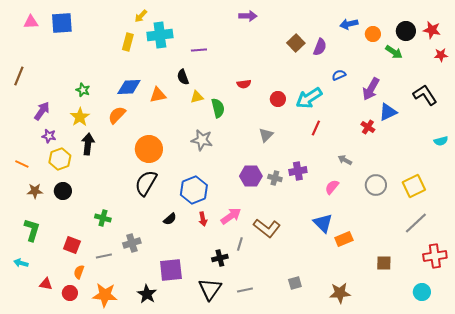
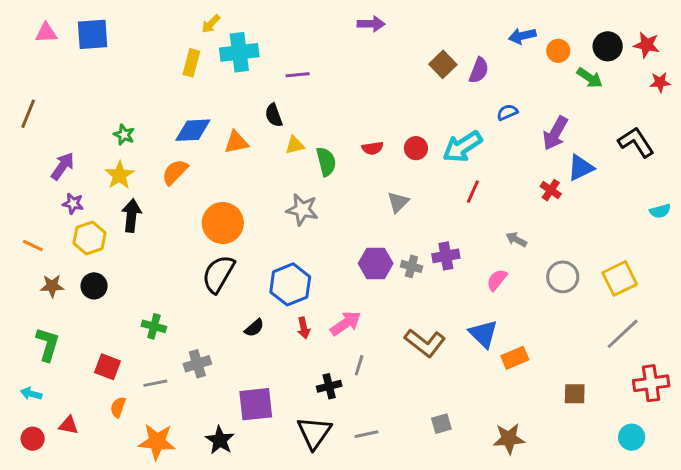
red semicircle: (244, 84) -> (373, 148), moved
brown L-shape: (267, 228) -> (425, 343), moved
red circle: (70, 293) -> (33, 439), moved

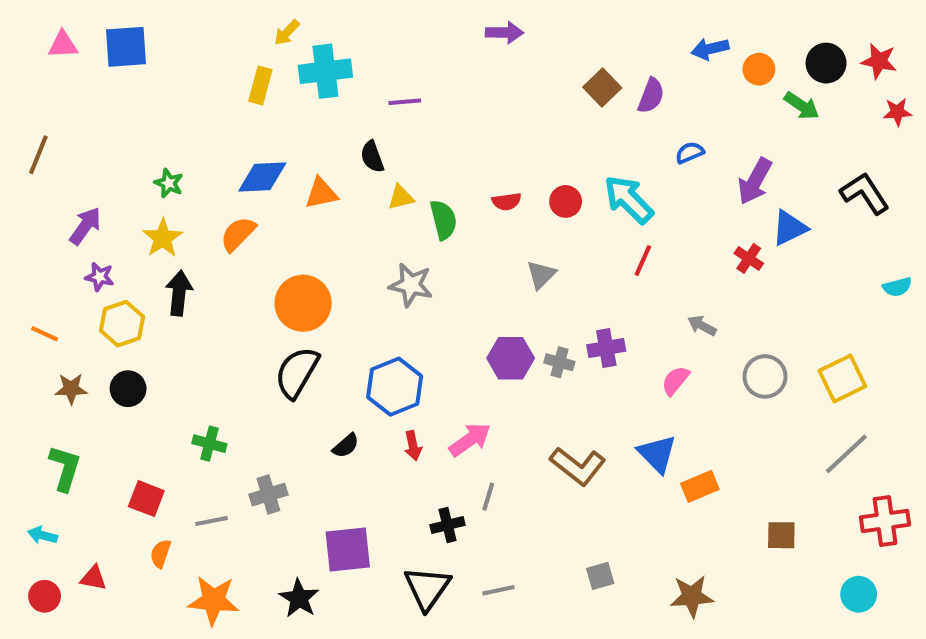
cyan arrow: (462, 147) -> (629, 199), turned 78

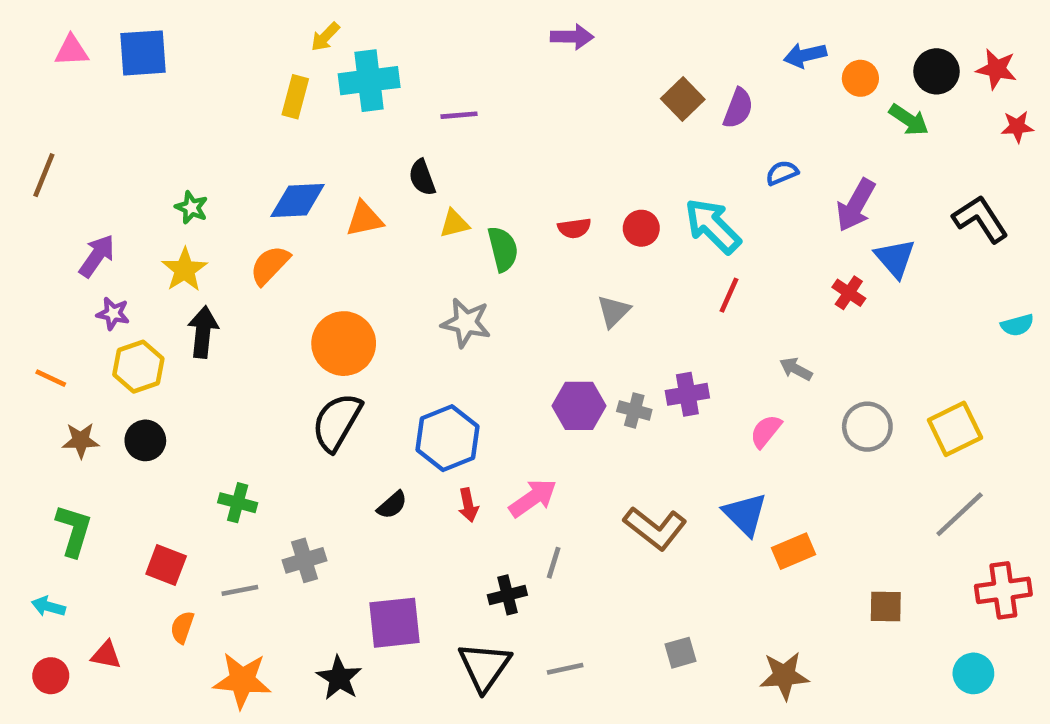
blue triangle: (789, 228) -> (895, 258), turned -45

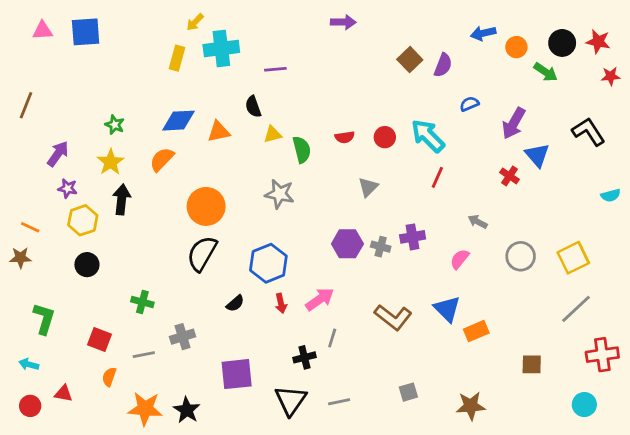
brown star: (81, 440) -> (20, 258), moved
black star: (339, 678) -> (187, 410), moved

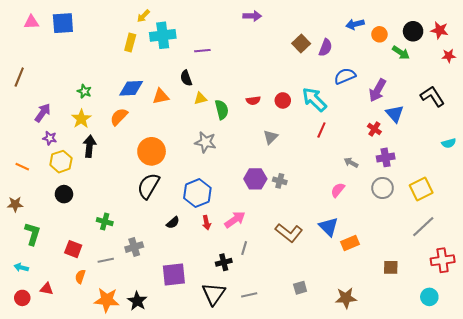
blue semicircle: (469, 104) -> (345, 76), size x1.5
purple cross: (413, 237) -> (386, 157), moved
brown star: (20, 258) -> (15, 204), moved

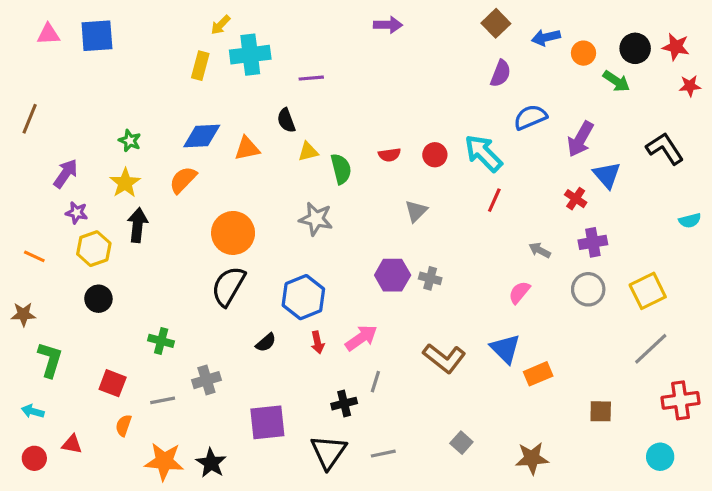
brown square: (301, 43) -> (496, 23), moved
gray square: (300, 288) -> (461, 443), turned -32

